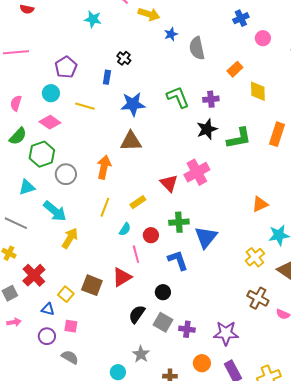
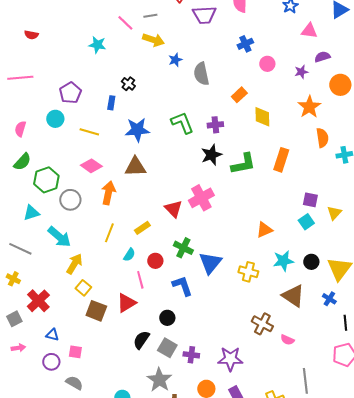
pink diamond: (50, 122) -> (91, 166), moved
green cross: (179, 222) -> (183, 248), turned 30
yellow cross: (255, 257) -> (248, 272), moved, turned -36
yellow square: (66, 294) -> (83, 288), moved
gray star: (141, 354) -> (159, 380), moved, size x1.4

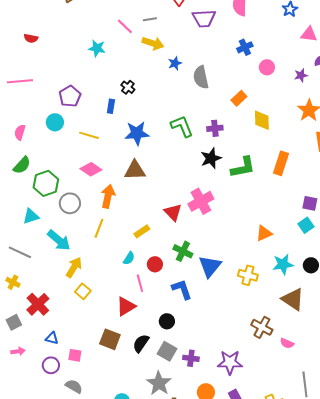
yellow line: (109, 233) -> (99, 228), moved
brown square: (96, 311) -> (110, 339), moved

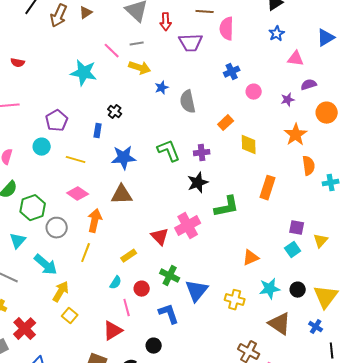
cyan star: (97, 48) -> (84, 73), size x1.5
green L-shape: (243, 167) -> (227, 207), moved
cyan triangle: (31, 216) -> (18, 241), turned -30

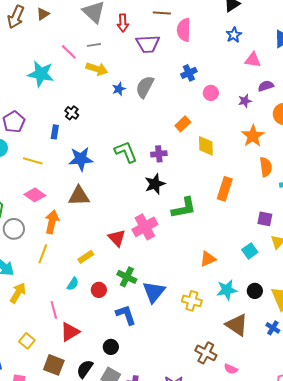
gray semicircle: (188, 102) -> (145, 87), moved, turned 40
purple square: (297, 228) -> (265, 219), moved
pink line: (127, 308) -> (54, 310), moved
yellow square: (70, 316) -> (27, 341), moved

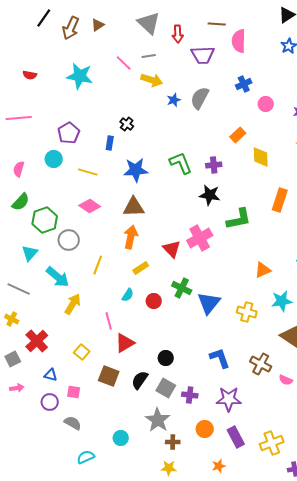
cyan star: (41, 74) -> (80, 76), moved
black star: (155, 184) -> (210, 195), turned 30
orange arrow: (52, 222) -> (131, 237), moved
blue L-shape: (126, 315) -> (220, 358), moved

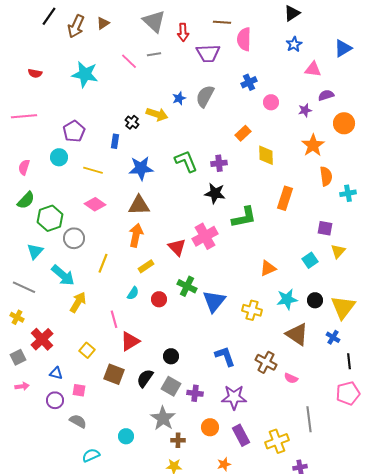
yellow arrow: (152, 80) -> (157, 114), moved

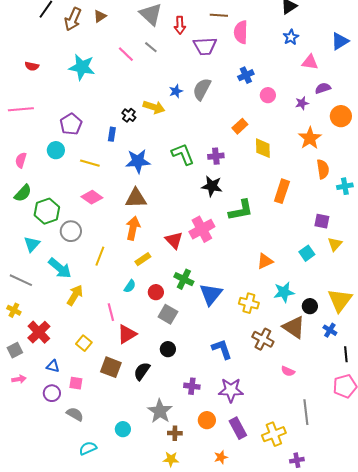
gray line: (154, 54) -> (151, 47), turned 48
black circle: (315, 300) -> (310, 306), moved
brown cross: (266, 362) -> (263, 339), moved
gray square: (171, 386) -> (168, 314), moved

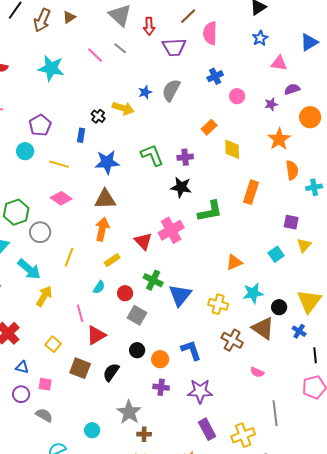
brown line: (219, 15) -> (188, 16), turned -48
orange circle: (207, 420) -> (160, 359), moved

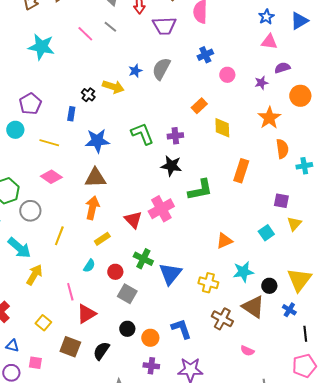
blue star: (260, 38) -> (266, 17), moved

